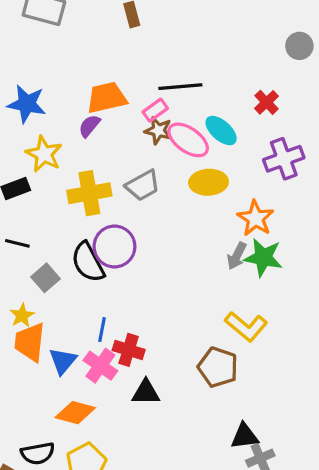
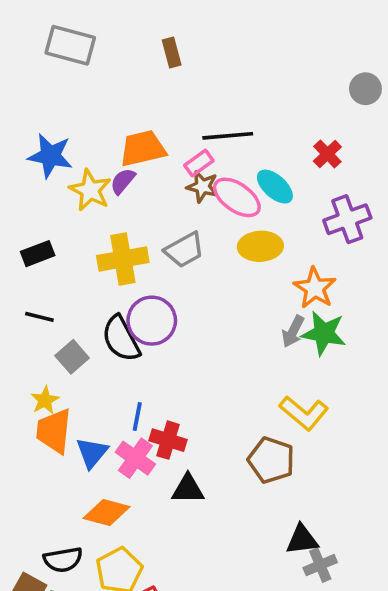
yellow star: (44, 154) -> (90, 190), moved

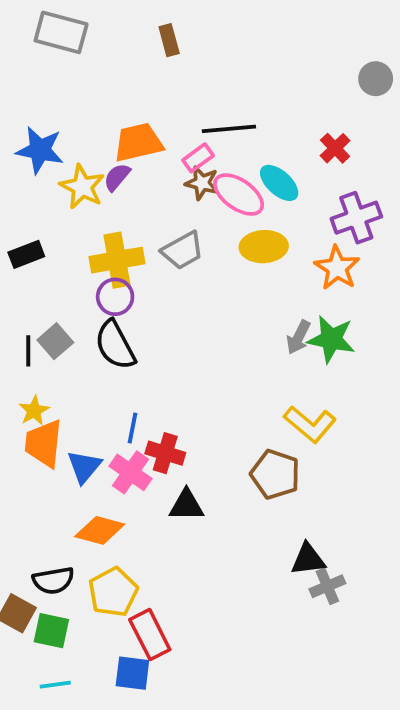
orange star: (315, 288) -> (337, 268), moved
black line: (39, 317) -> (28, 351), moved, turned 76
purple circle: (152, 321) -> (115, 297), moved, size x0.7
gray square: (72, 357) -> (55, 341), moved

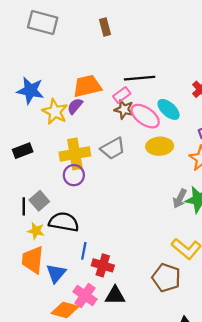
black semicircle: (115, 345) -> (64, 222), moved, turned 128
yellow star: (34, 411) -> (36, 231), moved, turned -30
pink cross: (131, 472) -> (85, 295), moved

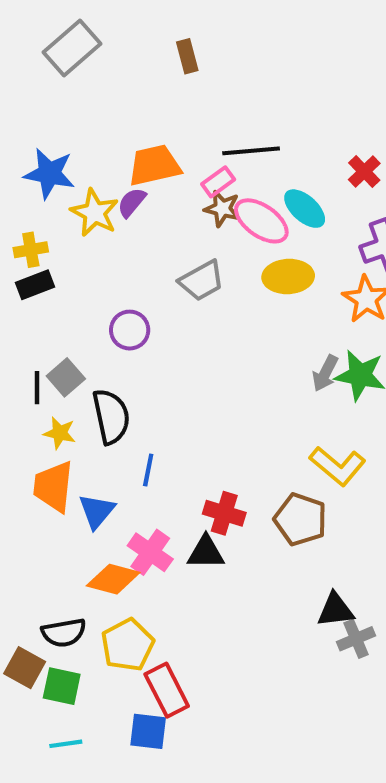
gray rectangle: (43, 23) -> (72, 48), turned -56
yellow cross: (75, 154) -> (31, 250), moved, size x0.6
black semicircle: (64, 222) -> (111, 416), turned 68
red cross: (103, 265) -> (224, 513), moved

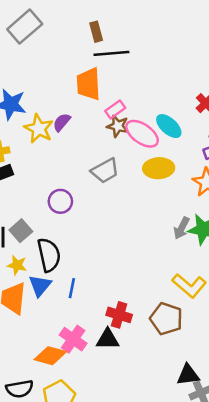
black line: (251, 151) -> (111, 53), moved
orange trapezoid: (154, 165) -> (88, 84), moved, turned -80
blue triangle: (97, 511) -> (40, 286), moved

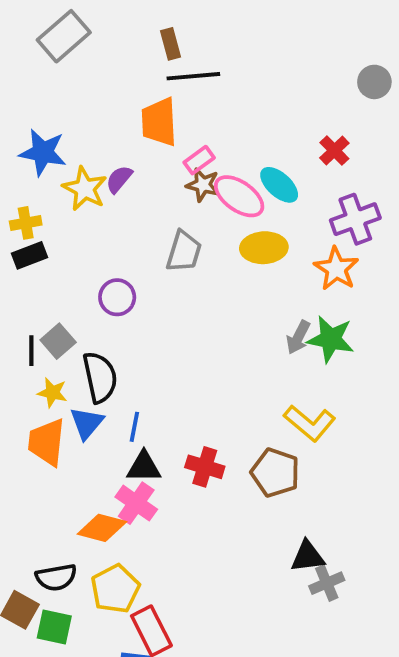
gray trapezoid: (105, 171) -> (184, 252), turned -44
black triangle: (108, 339) -> (144, 467), moved

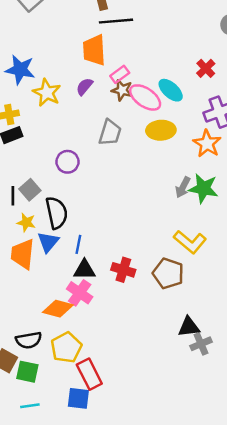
purple semicircle: (119, 179) -> (84, 87), moved

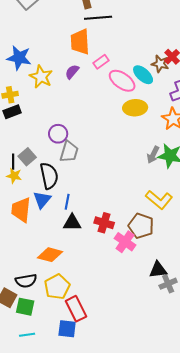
brown star: (122, 90) -> (160, 64), moved
gray trapezoid: (110, 133) -> (69, 152), moved
yellow star: (26, 222) -> (14, 176), moved
pink cross: (80, 293) -> (125, 242), moved

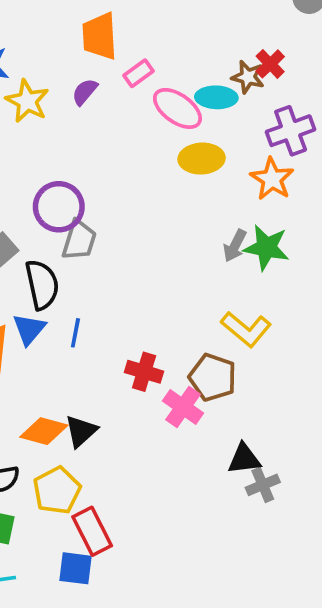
cyan ellipse: (143, 75) -> (216, 97), turned -40
purple circle: (58, 134) -> (59, 207), size x1.4
black triangle: (72, 223) -> (81, 431), moved, turned -42

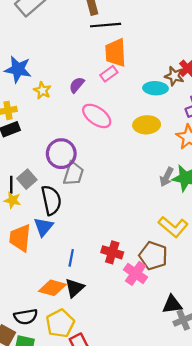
orange trapezoid: (100, 36) -> (116, 53), moved
yellow star: (27, 101) -> (42, 90), size x0.7
pink ellipse: (177, 108) -> (97, 116), moved
blue line: (75, 333) -> (71, 258), moved

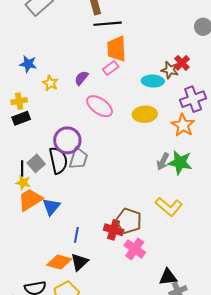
blue star: (18, 69) -> (28, 64), size x0.7
black semicircle: (51, 200) -> (58, 160), moved
orange trapezoid: (20, 238) -> (30, 200), moved, turned 52
brown pentagon: (153, 256) -> (129, 221), moved

